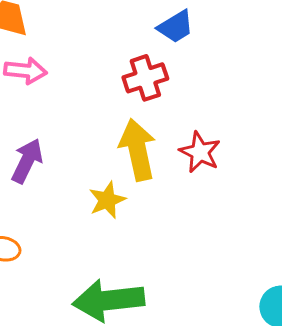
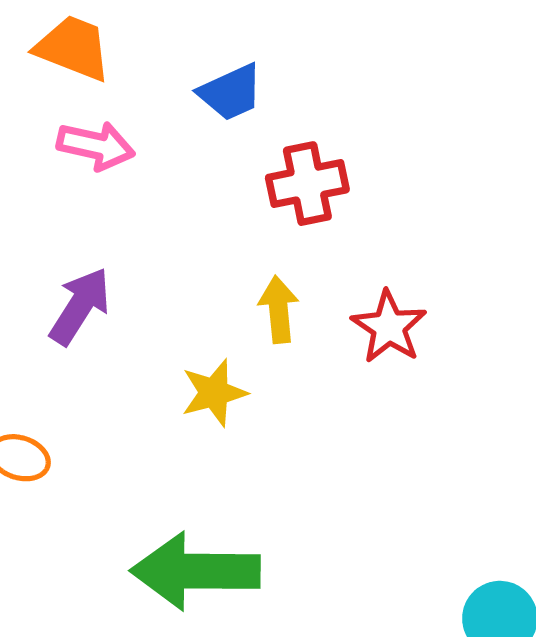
blue trapezoid: (176, 27) -> (231, 92), moved
yellow arrow: (138, 150) -> (279, 310), size x0.6

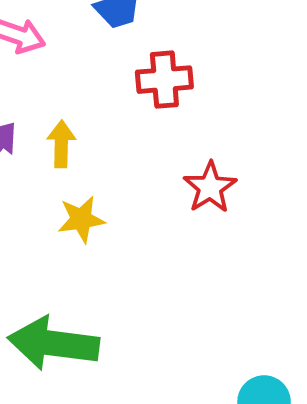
yellow arrow: (279, 310) -> (61, 144), moved

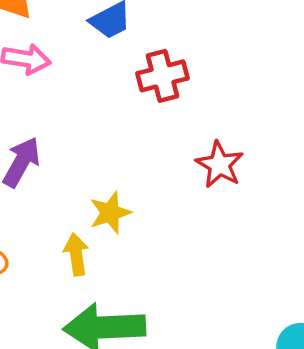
yellow arrow: (61, 144) -> (76, 254), moved

